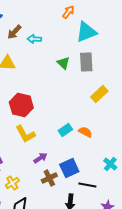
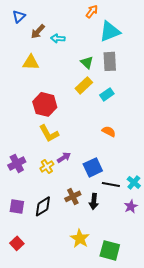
yellow rectangle: (99, 94) -> (84, 85), moved
cyan rectangle: (65, 130) -> (107, 94), moved
cyan cross: (110, 164) -> (134, 182), moved
brown cross: (49, 178) -> (73, 196), moved
yellow cross: (12, 183) -> (47, 166), moved

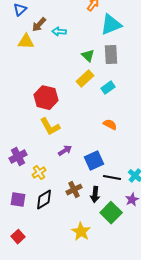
yellow triangle: (31, 62) -> (26, 42), moved
yellow cross: (47, 166) -> (39, 173), moved
green square: (110, 250) -> (111, 213), moved, turned 30

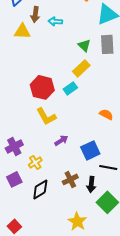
brown arrow: (39, 25) -> (35, 14), turned -35
cyan rectangle: (108, 88) -> (70, 88), moved
purple square: (18, 200) -> (14, 179), moved, turned -35

